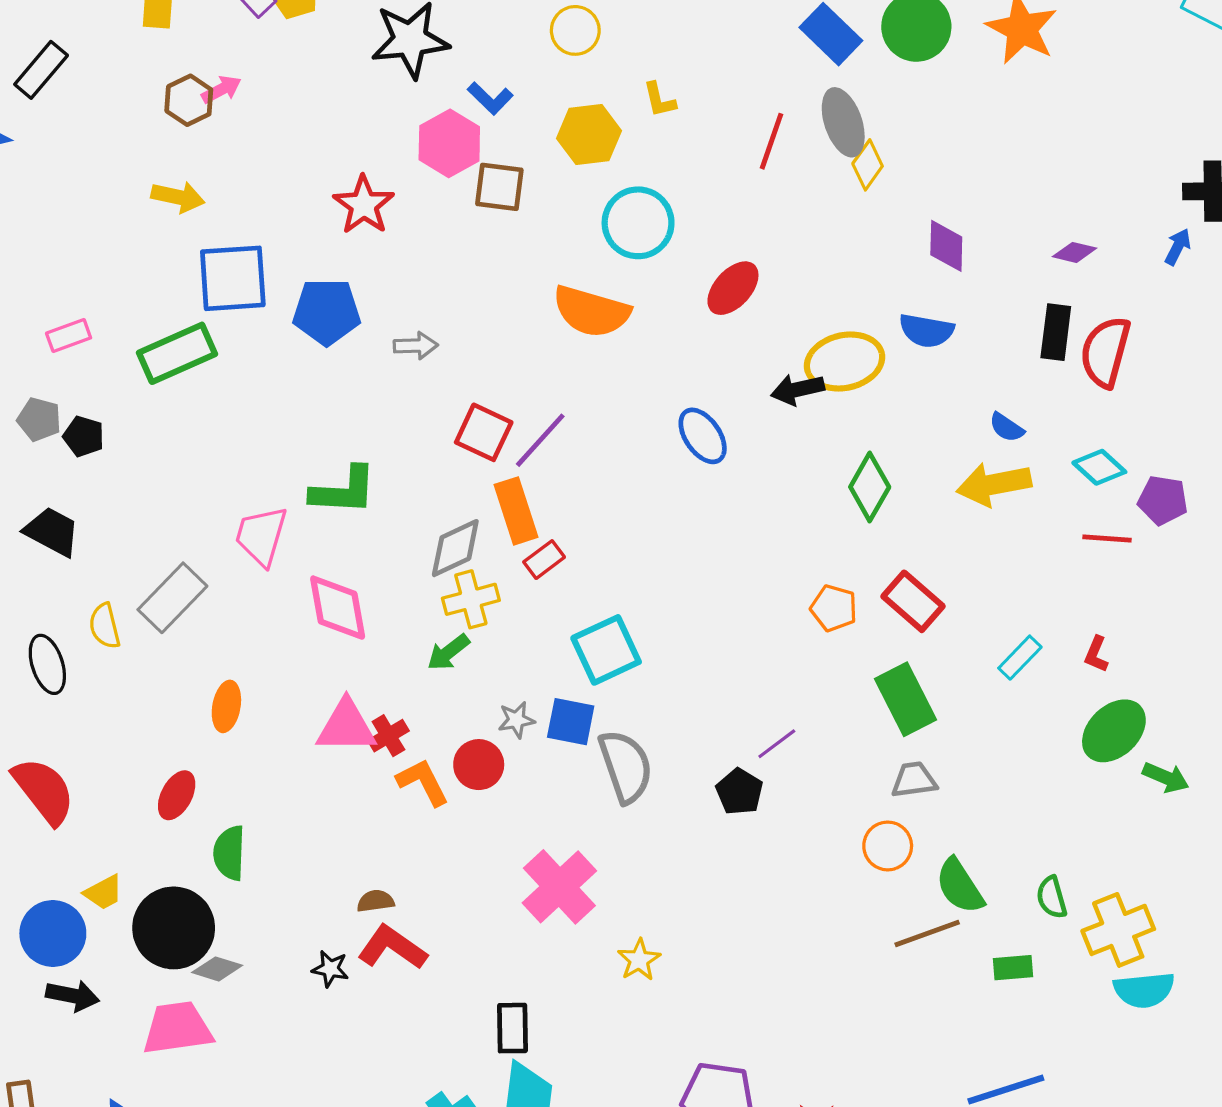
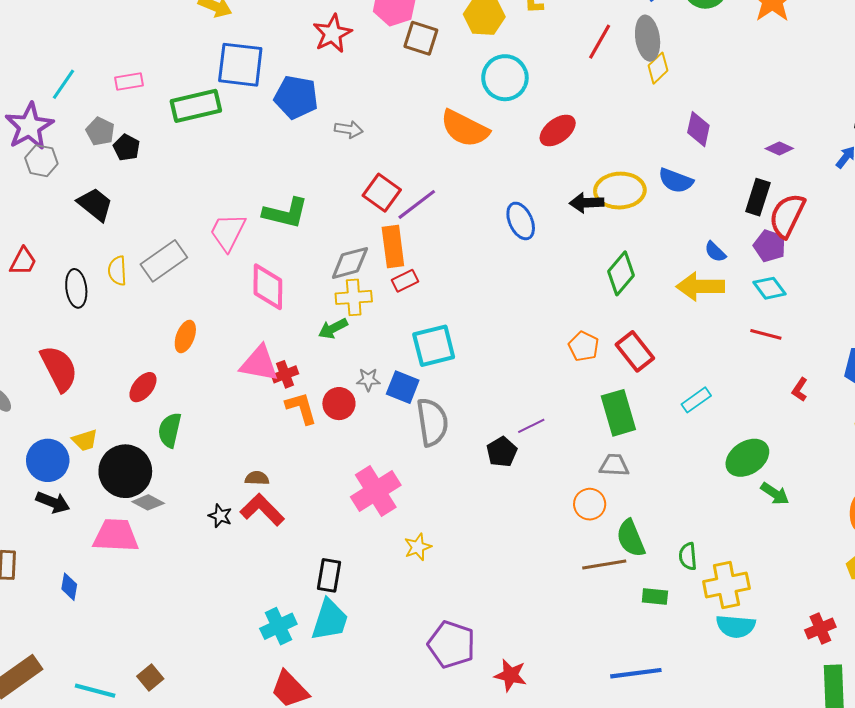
purple pentagon: (1163, 500) -> (770, 246), moved
red L-shape: (1096, 654) -> (800, 390), moved

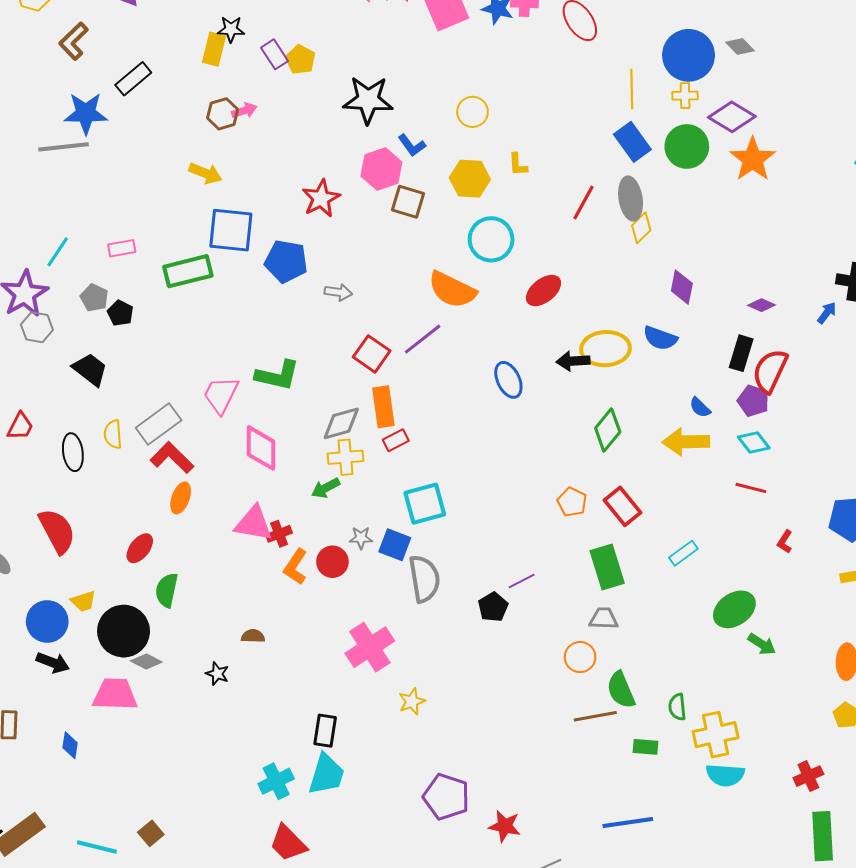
purple line: (417, 204) -> (423, 339), moved
orange L-shape: (301, 408) -> (296, 567), turned -129
red L-shape: (262, 510) -> (172, 458), moved

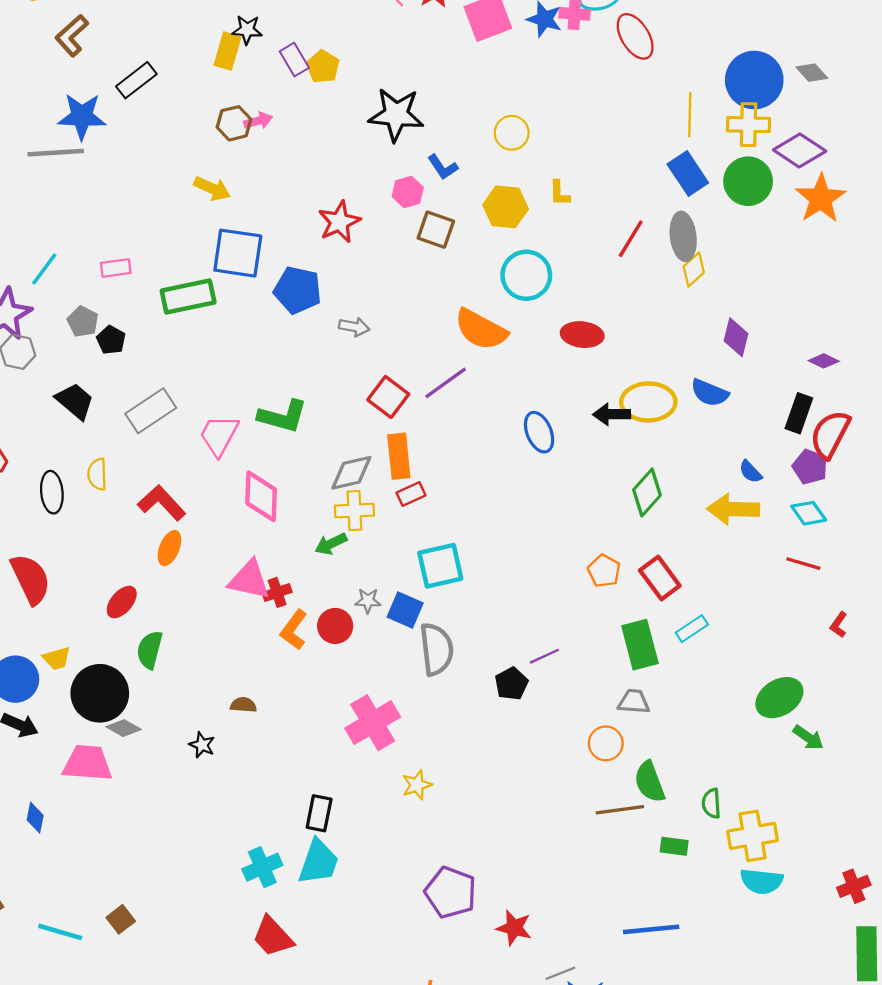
yellow cross: (685, 96) -> (749, 125), size x1.5
pink hexagon: (381, 169) -> (408, 192), size x0.7
red ellipse: (543, 291) -> (582, 335), turned 42
gray rectangle: (159, 424) -> (151, 411), moved
cyan rectangle: (683, 553) -> (692, 629), moved

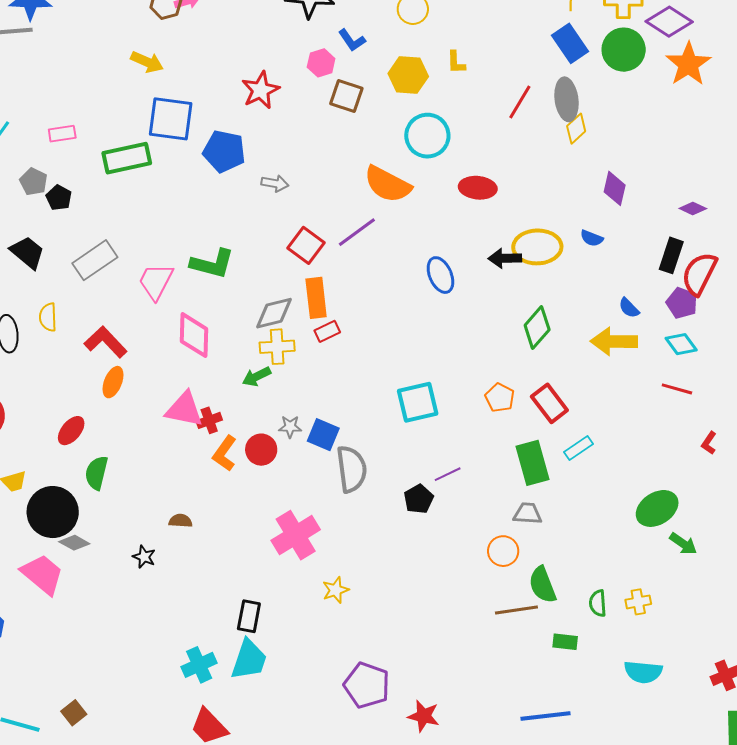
blue semicircle: (710, 393) -> (592, 238), size x0.7
cyan square: (440, 566) -> (418, 402), moved
pink trapezoid: (87, 763) -> (42, 574), turned 36
yellow cross: (753, 836) -> (638, 602), moved, size x0.6

